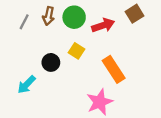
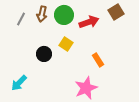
orange rectangle: (114, 69) -> (98, 60), size x0.6
cyan arrow: (26, 85) -> (19, 83), moved

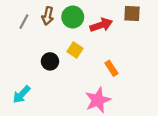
brown square: (116, 12) -> (132, 14), turned 35

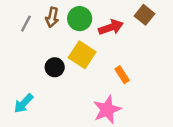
brown square: (132, 14) -> (145, 15), turned 36
yellow square: (75, 50) -> (82, 55), size x1.5

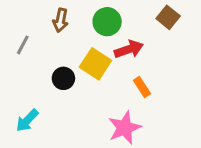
green circle: (80, 19) -> (107, 22), moved
gray line: (26, 24) -> (23, 45), moved
red arrow: (111, 27) -> (129, 49), moved

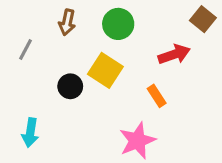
brown square: (168, 17) -> (203, 19), moved
red arrow: (129, 49) -> (174, 54), moved
cyan arrow: (27, 120) -> (30, 133), turned -35

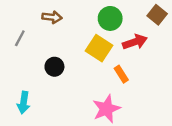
brown arrow: (67, 22) -> (52, 17), turned -96
green circle: (118, 24) -> (110, 18), moved
yellow square: (105, 70) -> (99, 48), moved

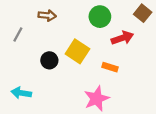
yellow square: (99, 48) -> (77, 51), moved
orange rectangle: (121, 74) -> (110, 67), turned -40
cyan arrow: (24, 103) -> (21, 93), turned 90

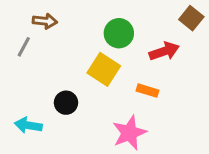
brown arrow: (47, 15) -> (45, 21), moved
green circle: (100, 17) -> (119, 33), moved
black circle: (49, 60) -> (66, 103), moved

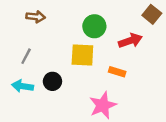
gray line: (24, 47) -> (26, 56), moved
yellow square: (104, 69) -> (82, 55), turned -30
cyan arrow: (28, 125) -> (23, 86), moved

